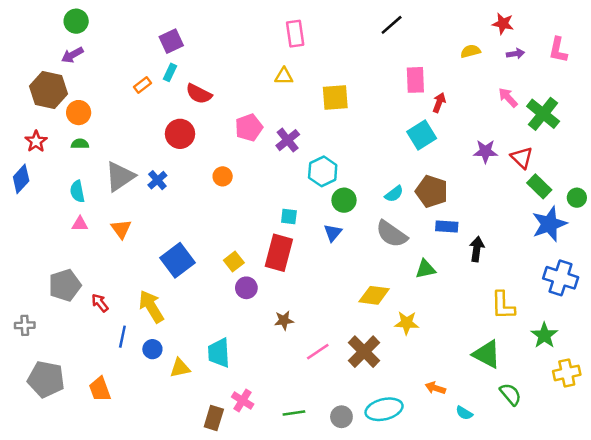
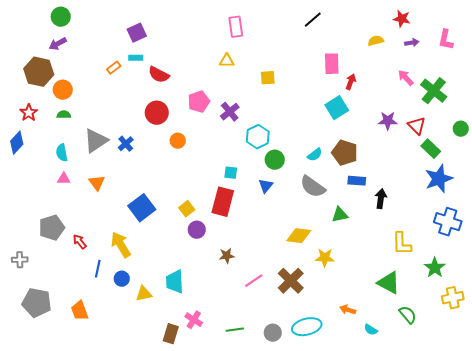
cyan rectangle: (170, 72) -> (136, 58), turned 64
yellow square: (335, 98) -> (268, 78), size x0.7
red circle: (180, 134) -> (157, 113), moved
green circle: (577, 198) -> (461, 129), moved

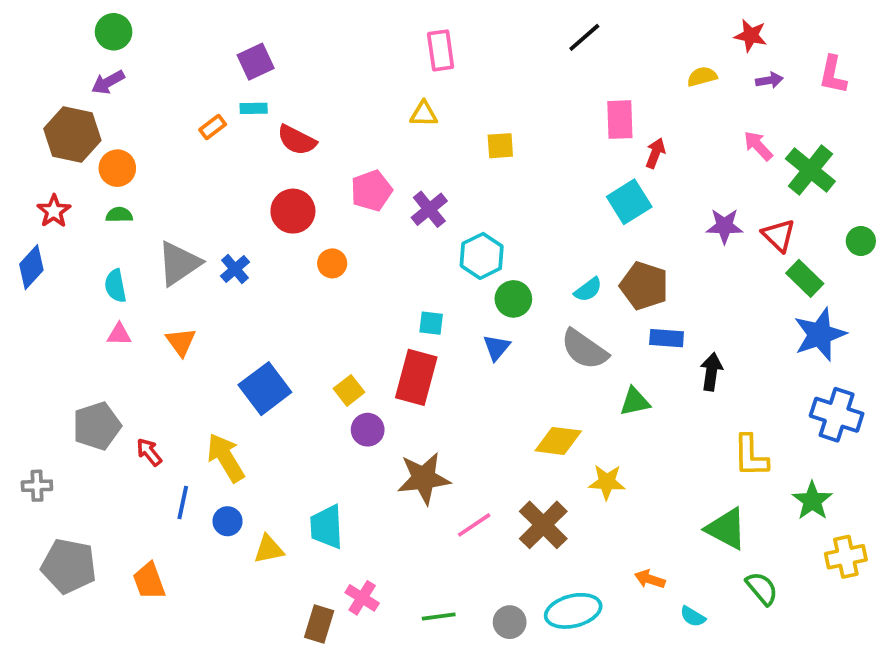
brown star: (227, 256) -> (424, 478), size x1.8

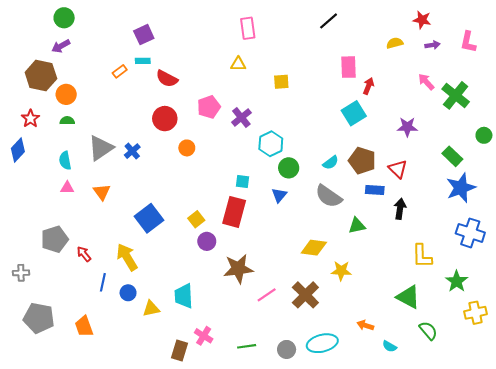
red triangle: (779, 235) -> (398, 169), moved

